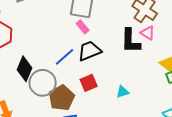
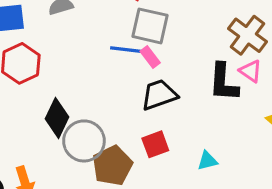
blue line: (65, 57) -> (127, 50), moved, turned 45

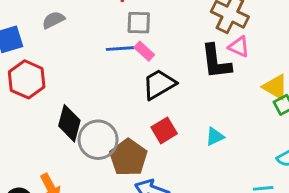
gray square: (150, 26) -> (139, 23), size x0.7

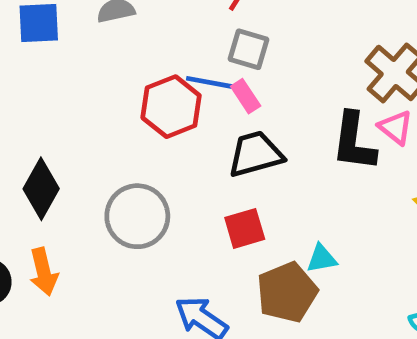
red hexagon: (27, 79) -> (171, 107), moved
black diamond: (69, 123) -> (41, 189), moved
brown pentagon: (128, 157) -> (287, 292), moved

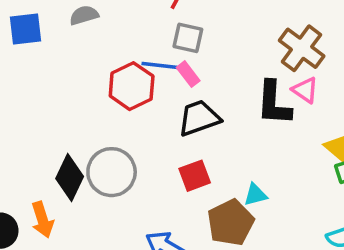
black diamond: (41, 189) -> (70, 178), moved

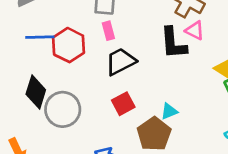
blue line: (161, 66) -> (40, 37), moved
pink rectangle: (188, 74) -> (108, 31), turned 30
black diamond: (70, 178) -> (36, 92), moved

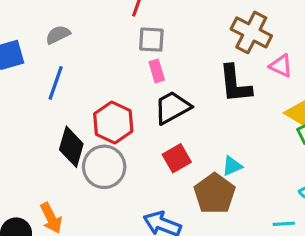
pink triangle: (195, 30) -> (281, 66), moved
blue line: (40, 37) -> (56, 83), moved, turned -68
red hexagon: (69, 45) -> (113, 123), moved

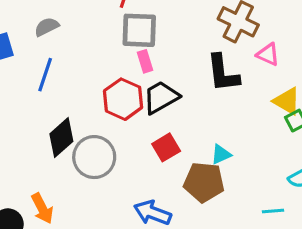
gray square: (151, 40) -> (139, 30), size x1.4
red hexagon: (113, 123) -> (123, 99), moved
black diamond: (71, 147) -> (61, 138), turned 33
brown pentagon: (215, 194) -> (204, 182), turned -30

